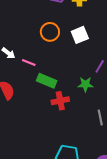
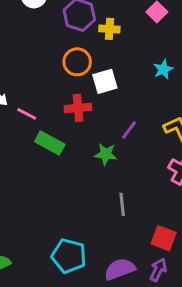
orange circle: (50, 32) -> (77, 62), moved
red cross: (60, 101) -> (78, 108), moved

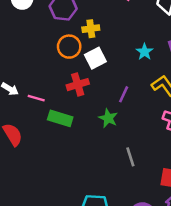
yellow cross: (109, 29) -> (91, 29), moved
cyan star: (163, 69) -> (145, 52), moved
green star: (106, 154) -> (108, 118), turned 30

